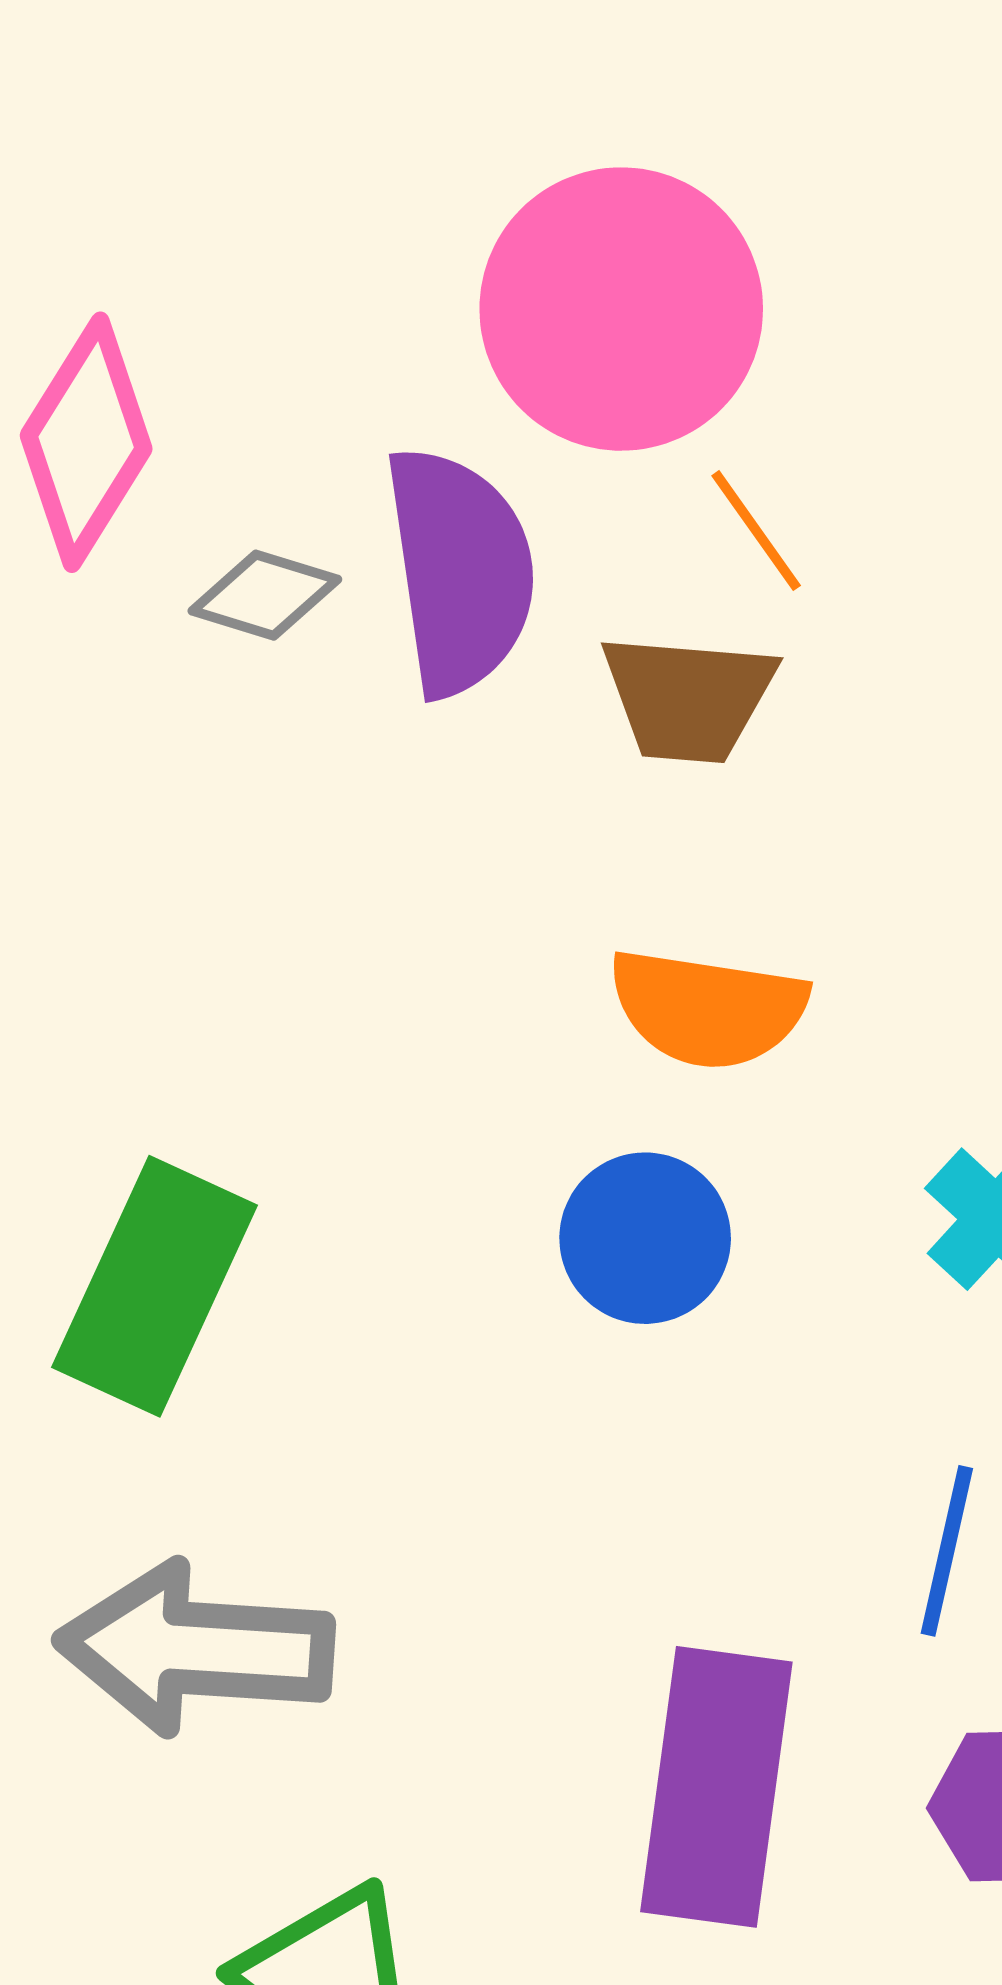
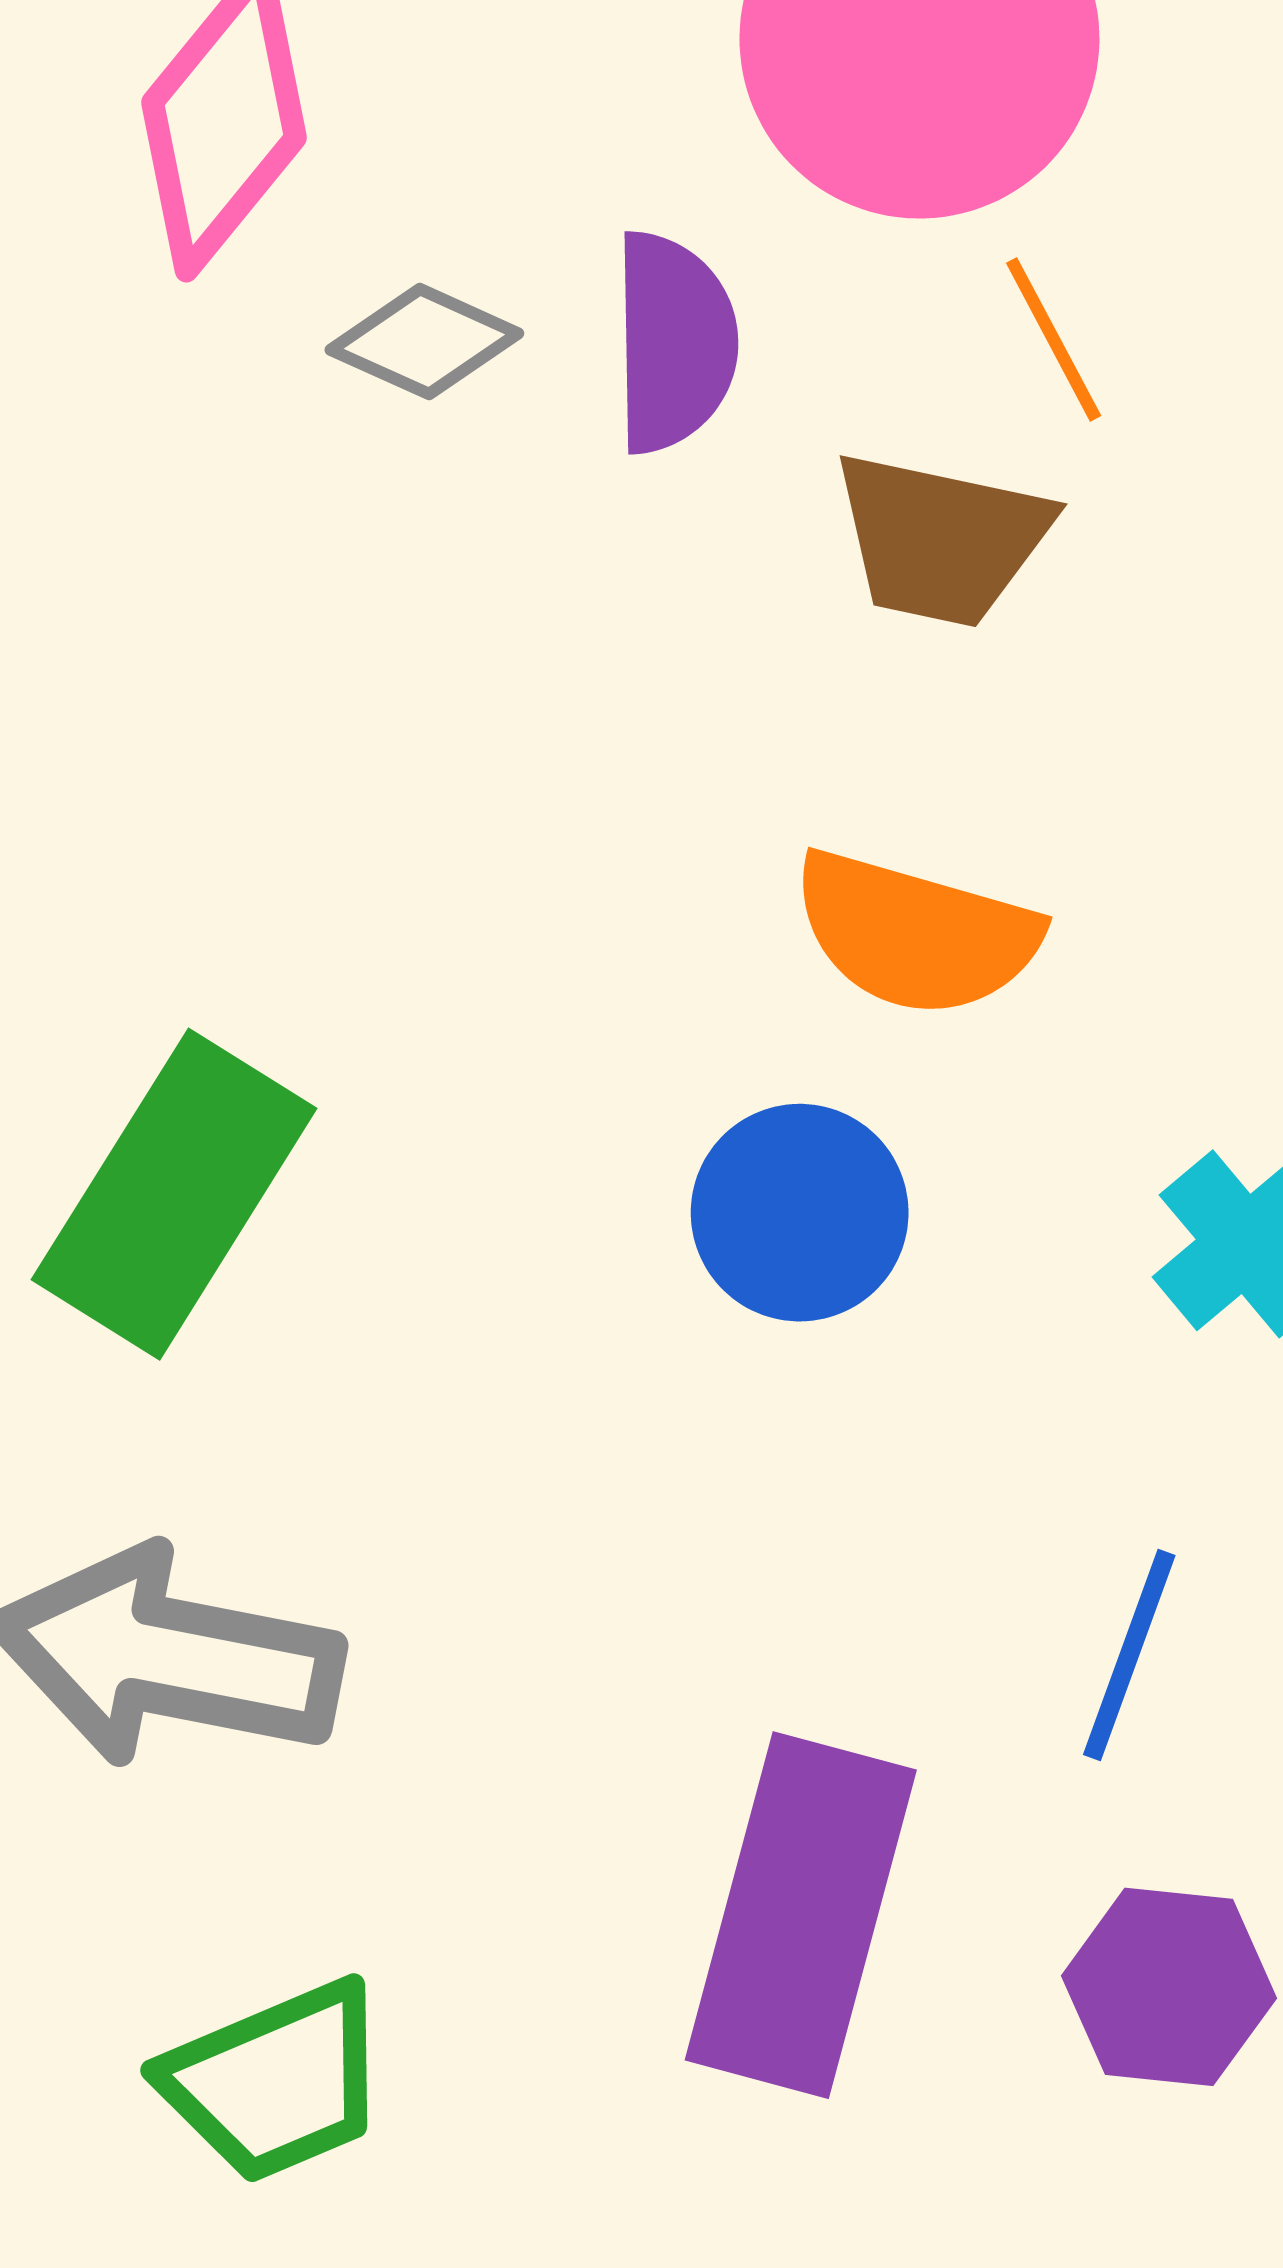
purple semicircle: (460, 571) -> (674, 342), size x0.7

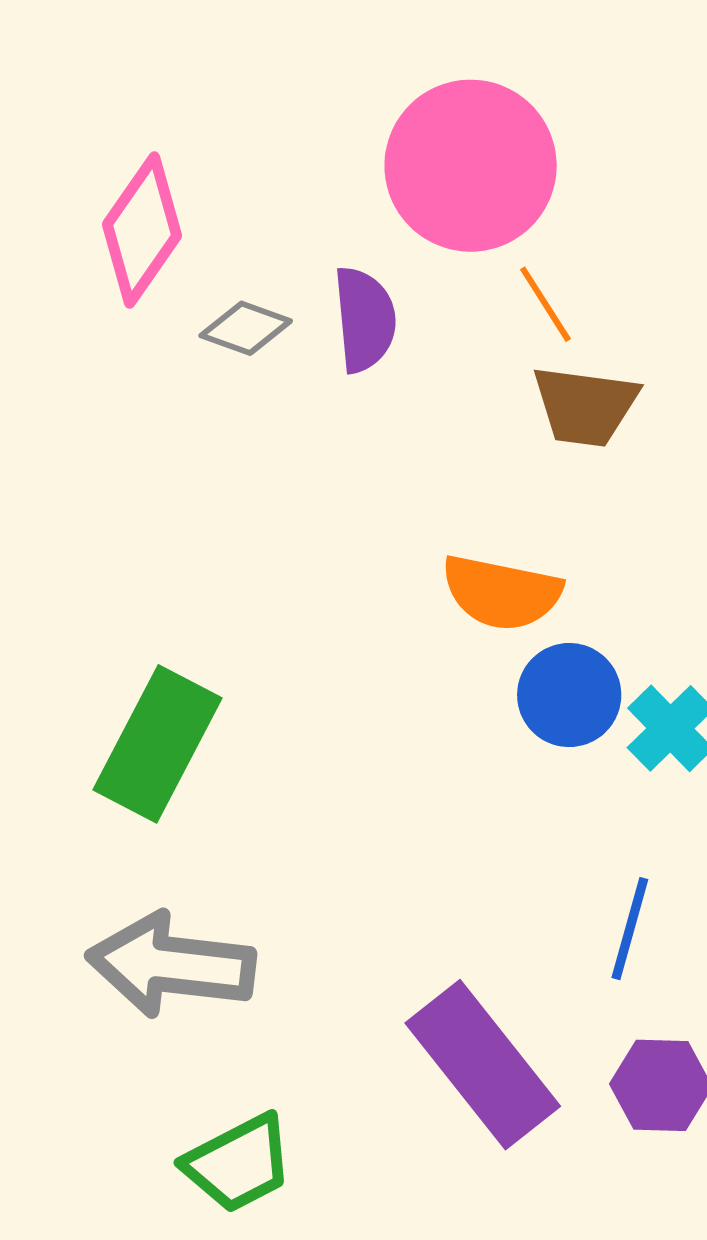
brown trapezoid: (941, 539) -> (585, 406), moved
blue circle: (800, 1213) -> (569, 695), moved
purple rectangle: (801, 1915) -> (483, 1065), turned -49

